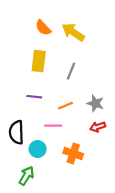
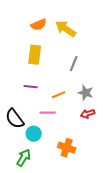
orange semicircle: (43, 28) -> (39, 25), turned -70
gray line: (71, 71) -> (74, 64), moved
black semicircle: (16, 132) -> (15, 119), turned -35
orange cross: (73, 153) -> (67, 148), moved

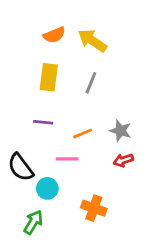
gray line: (74, 64) -> (91, 83), moved

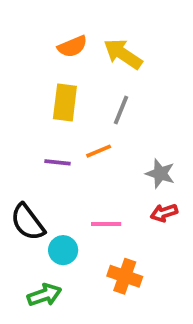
orange line: (83, 134) -> (99, 151), moved
pink line: (67, 159) -> (106, 224), moved
green arrow: (33, 222) -> (44, 295), turned 40

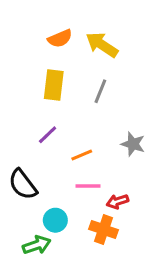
orange line: (99, 151) -> (82, 155), moved
purple line: (57, 162) -> (48, 135), turned -50
red arrow: (164, 213) -> (117, 202), moved
cyan circle: (63, 250) -> (55, 220), moved

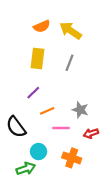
gray star: (133, 144) -> (80, 110), moved
orange line: (82, 155) -> (47, 111), moved
red arrow: (117, 202) -> (91, 133), moved

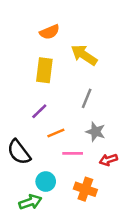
yellow arrow: (71, 31) -> (84, 55), moved
gray line: (70, 63) -> (87, 98), moved

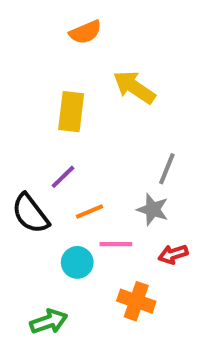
orange semicircle: (50, 32) -> (85, 32), moved
gray line: (87, 98) -> (167, 169), moved
black semicircle: (19, 152) -> (30, 214), moved
cyan circle: (46, 182) -> (77, 262), moved

